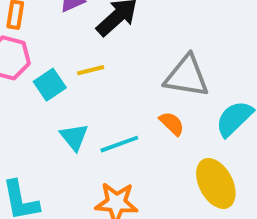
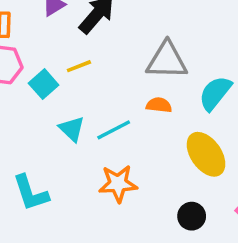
orange semicircle: (172, 124) -> (159, 105), turned -30

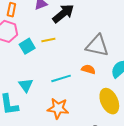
cyan triangle: (72, 129) -> (26, 85), moved

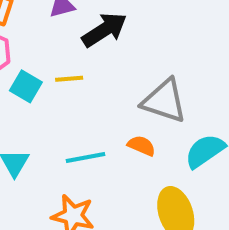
cyan square: (27, 46) -> (26, 86), turned -35

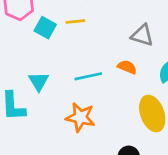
gray triangle: (164, 101) -> (142, 35), size x0.7

